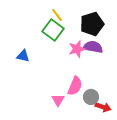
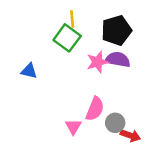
yellow line: (57, 15) -> (72, 19), turned 32

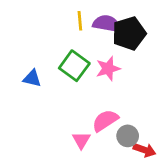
green square: (67, 38) -> (74, 66), moved
purple semicircle: (118, 60) -> (107, 24), moved
pink semicircle: (95, 109) -> (105, 120), turned -145

